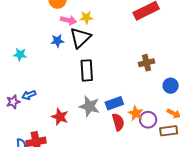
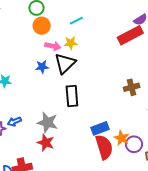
gray star: (89, 106) -> (48, 122), moved
red semicircle: (118, 122) -> (104, 147), size x1.4

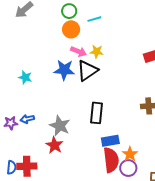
cyan line: (76, 21) -> (94, 19), moved
blue star: (42, 67) -> (64, 70), size x1.5
black rectangle: (72, 96) -> (96, 113), moved
purple circle: (134, 144) -> (128, 168), moved

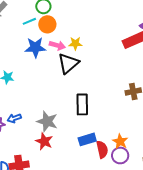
cyan line: (94, 19) -> (29, 21), moved
blue star: (64, 70) -> (35, 47), moved
blue rectangle: (110, 141) -> (87, 139), moved
red semicircle: (111, 160) -> (102, 149), size x0.7

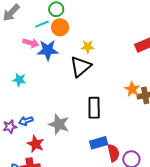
pink arrow: (57, 45) -> (31, 43), moved
red star: (44, 141) -> (36, 144), moved
orange star: (120, 141) -> (132, 89), moved

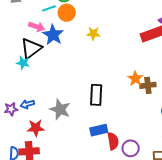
blue star: (48, 50) -> (53, 35), turned 30
black triangle: (81, 67) -> (31, 48), moved
red star: (36, 144) -> (36, 128), turned -30

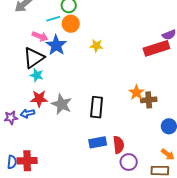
cyan star: (23, 63) -> (37, 75), moved
gray star: (60, 109) -> (62, 104), moved
red star: (36, 128) -> (39, 99), moved
red semicircle: (113, 141) -> (118, 145), moved

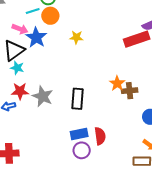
purple circle: (129, 162) -> (82, 150), moved

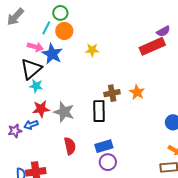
cyan line: (33, 11) -> (46, 28), turned -40
brown cross: (130, 91) -> (112, 93), moved
red semicircle: (100, 136) -> (70, 146), moved

